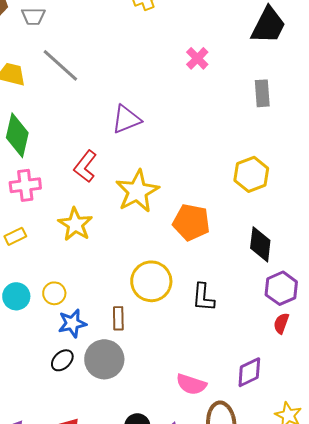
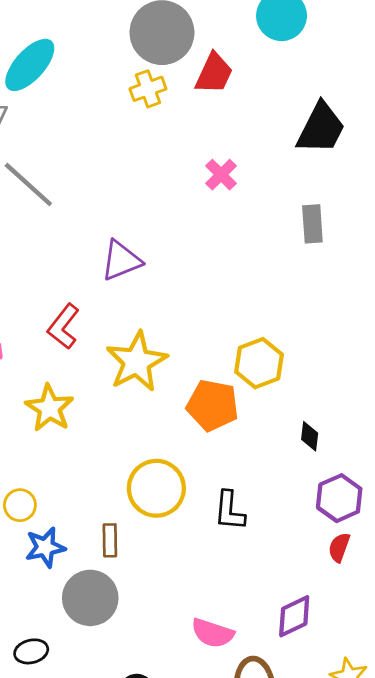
yellow hexagon: (251, 174) -> (259, 363), moved
black diamond: (260, 244) -> (310, 436), size x0.6
black ellipse: (62, 360) -> (31, 651), moved, turned 30

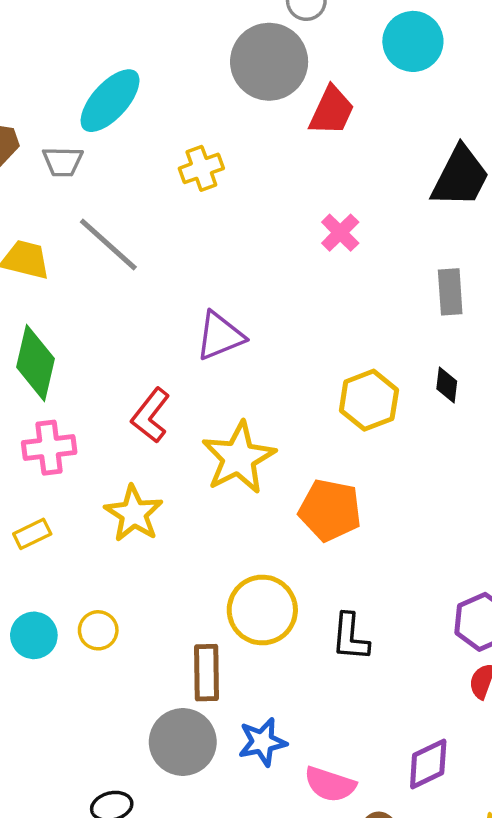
yellow cross: (148, 89) -> (201, 168), moved
yellow hexagon: (259, 363) -> (369, 400), moved
black diamond: (310, 436) -> (447, 385), moved
brown rectangle: (110, 540) -> (206, 673), size x1.4
blue star: (45, 547) -> (262, 742), moved

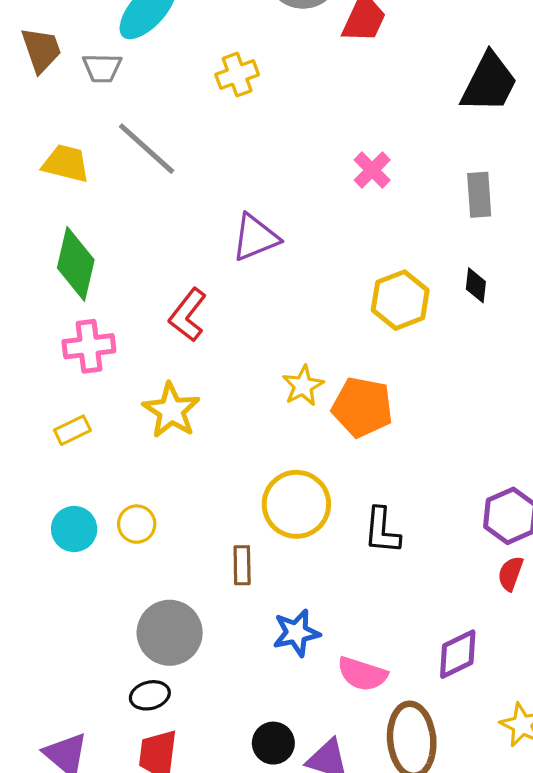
pink cross: (340, 233) -> (372, 170), moved
yellow star: (239, 458) -> (303, 386), moved, size x0.6
brown rectangle: (206, 673) -> (242, 565), size x0.7
gray circle: (183, 742) -> (170, 633), moved

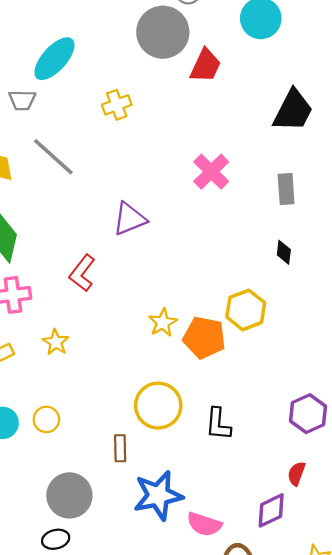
pink cross: (372, 170) -> (211, 172), size x1.4
yellow hexagon: (400, 300) -> (246, 310), moved
yellow star: (171, 410) -> (56, 342), moved, size x0.7
red semicircle: (510, 573) -> (296, 474), moved
blue star: (296, 633) -> (158, 495), size x1.5

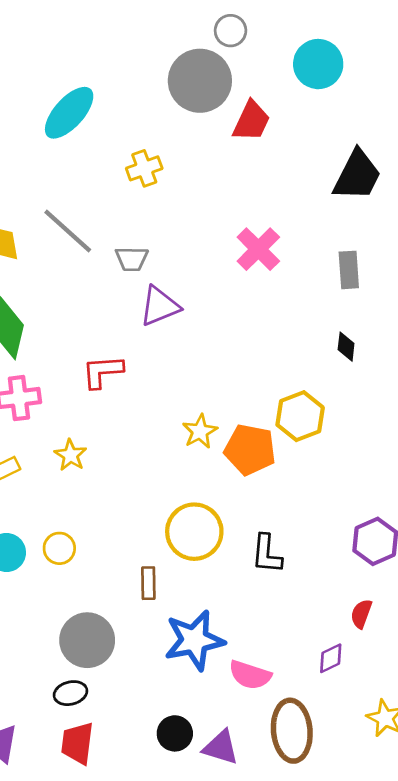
gray trapezoid: (22, 100) -> (132, 259), moved
red L-shape: (82, 273) -> (102, 372), turned 48
purple diamond: (271, 510) -> (331, 658), size x0.7

